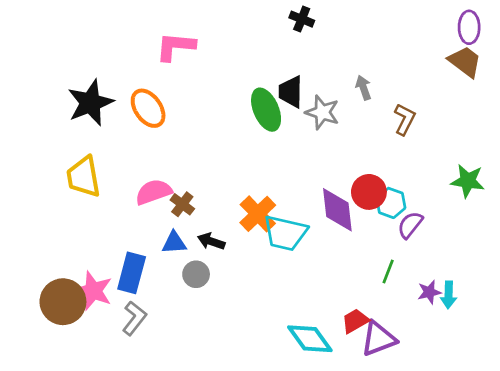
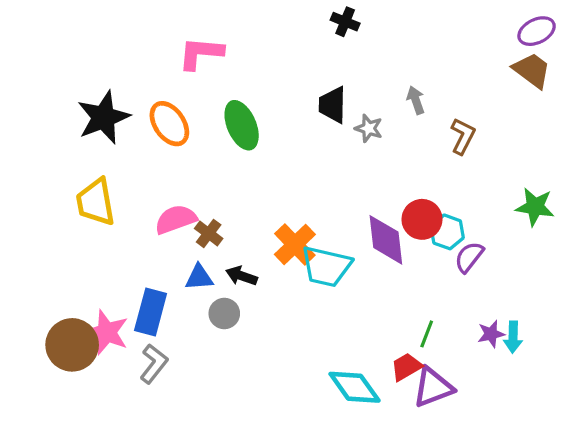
purple ellipse: (469, 27) -> (537, 31), turned 64
green ellipse: (266, 110) -> (242, 125), moved
gray star: (322, 112) -> (369, 128), size x0.7
green line: (388, 272) -> (427, 334), moved

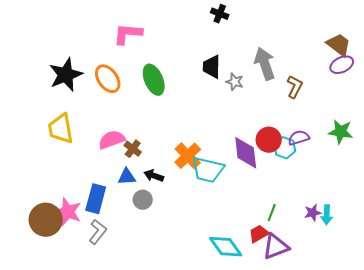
purple ellipse: (537, 31) -> (342, 65), moved
gray arrow: (416, 100) -> (265, 64), size x1.8
purple semicircle: (469, 257) -> (299, 138), moved, turned 35

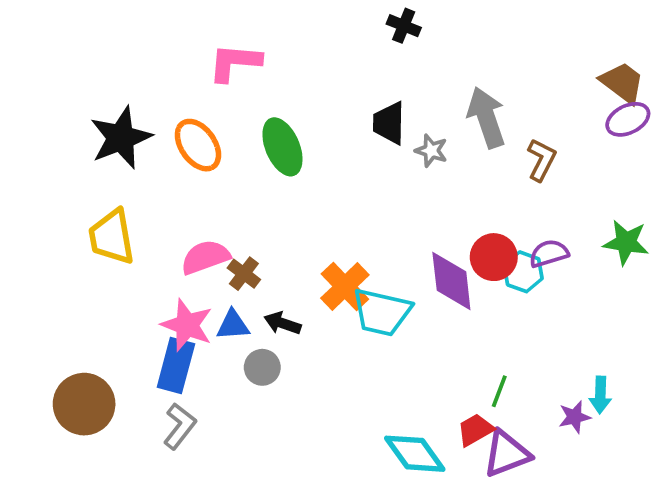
pink star: (68, 212) -> (187, 325), moved
purple star: (313, 213) -> (575, 417), moved

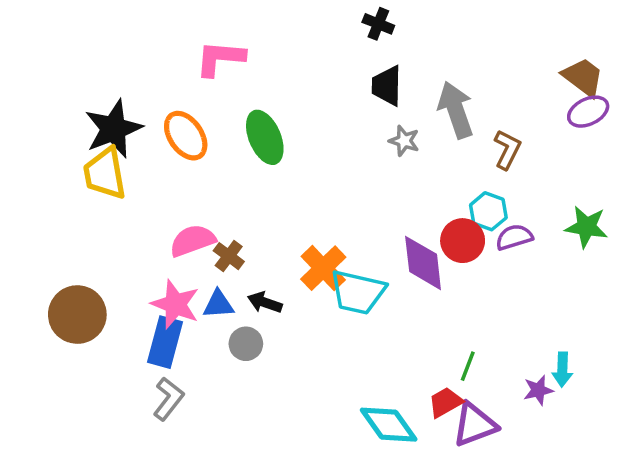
black trapezoid: (389, 123) -> (387, 86), moved
yellow trapezoid: (112, 237) -> (105, 173), moved
cyan hexagon: (523, 272) -> (488, 211), moved
brown circle: (84, 404) -> (77, 315), moved

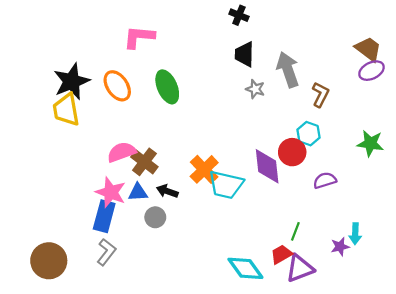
purple semicircle: (514, 237) -> (325, 180), moved
brown cross: (229, 256) -> (144, 162), size x1.4
brown circle: (77, 315) -> (49, 261), moved

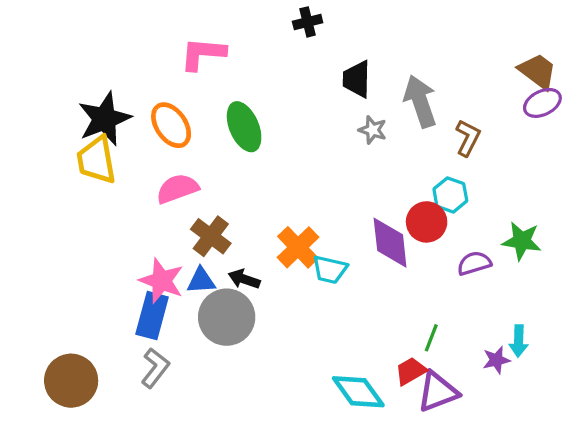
black cross: (239, 15) -> (308, 22), moved, turned -36
green star: (370, 143) -> (522, 241), moved
pink semicircle: (122, 152) -> (177, 189), moved
cyan trapezoid: (226, 185) -> (330, 270), size x0.7
gray circle: (155, 217) -> (227, 317), size x1.8

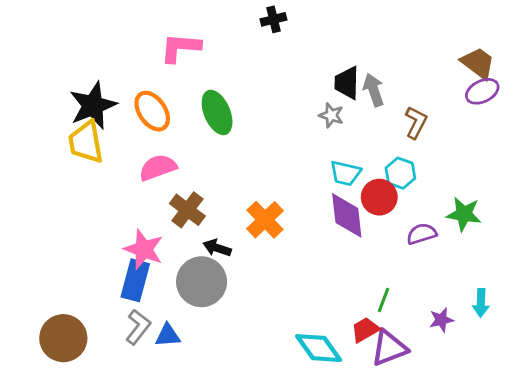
black trapezoid: (357, 79) -> (347, 83), moved
gray arrow: (420, 101) -> (374, 90), size x0.7
cyan trapezoid: (330, 270) -> (345, 173), moved
blue triangle: (201, 281) -> (168, 335), moved
cyan arrow: (519, 341) -> (481, 303), moved

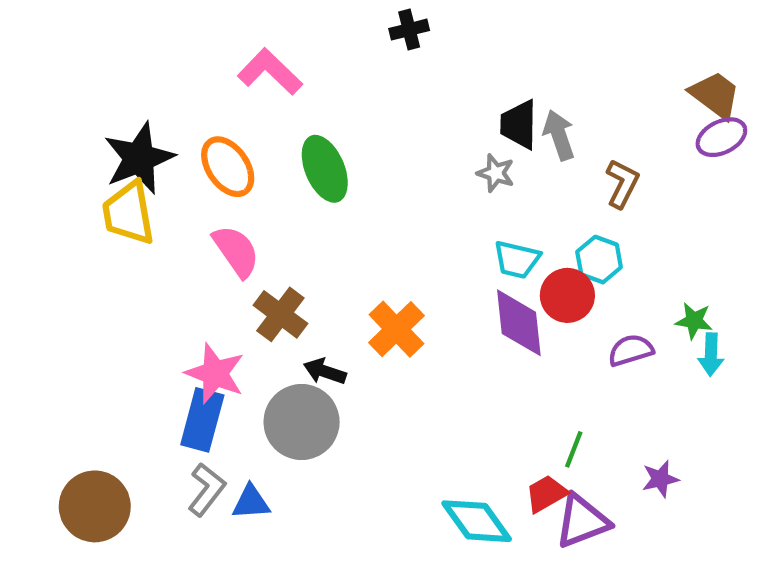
pink L-shape: (180, 48) -> (270, 72), turned 39
pink semicircle: (158, 167) -> (236, 251), turned 75
green star: (464, 214) -> (694, 321), size x0.7
cyan arrow: (481, 303) -> (711, 354), moved

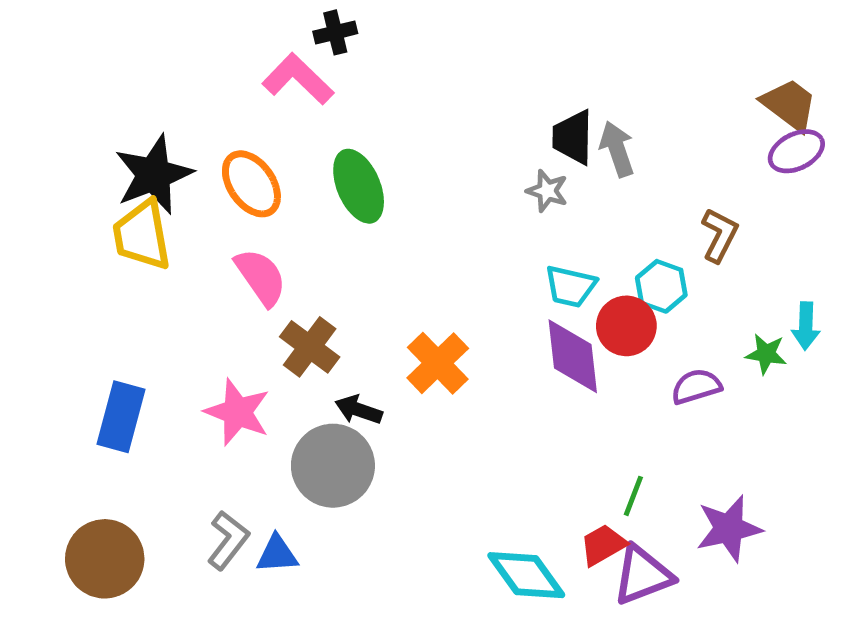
black cross: (409, 30) -> (335, 32), moved
brown L-shape: (622, 184) -> (720, 235), moved
cyan arrow: (711, 354) -> (806, 326), moved
blue rectangle: (202, 420) -> (121, 417), moved
purple star: (660, 479) -> (729, 529), size x1.6

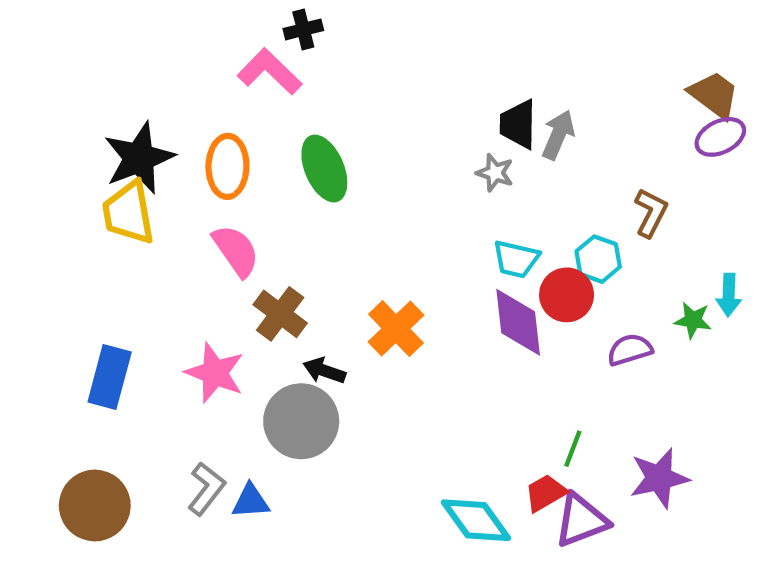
gray arrow: (617, 149) -> (558, 135), turned 42
orange ellipse: (251, 184) -> (227, 166), turned 36

